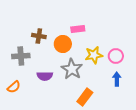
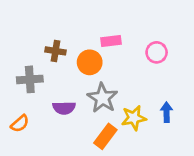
yellow star: (94, 55) -> (134, 118), moved
pink circle: (116, 56) -> (157, 52), moved
orange rectangle: (85, 97) -> (105, 136), moved

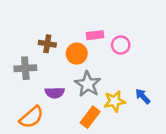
pink circle: (157, 52) -> (121, 45), moved
blue arrow: (167, 112) -> (143, 96), turned -42
orange semicircle: (20, 124) -> (31, 117), moved, size x1.5

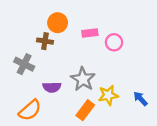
orange circle: (77, 54) -> (58, 23), moved
gray cross: (25, 68) -> (24, 64), turned 30
blue arrow: (143, 96) -> (140, 99), moved

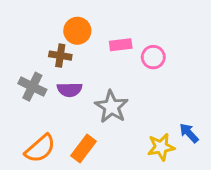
purple semicircle: (52, 87) -> (70, 90), moved
yellow star: (108, 95) -> (161, 147), moved
orange rectangle: (85, 110) -> (84, 149), moved

